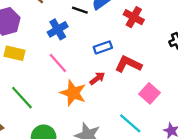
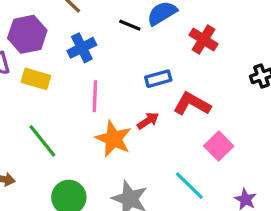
blue cross: (58, 29) -> (82, 48), moved
pink line: (58, 63) -> (95, 96), turned 40

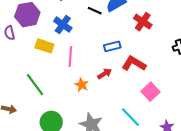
blue cross: (82, 48) -> (63, 25), turned -30
yellow rectangle: (36, 79) -> (44, 46), moved
orange star: (113, 139) -> (82, 85), size x0.6

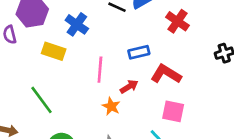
pink line: (70, 56) -> (100, 70), moved
orange star: (82, 85) -> (111, 106), moved
pink square: (150, 92) -> (173, 111), moved, turned -36

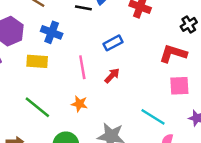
red L-shape: (166, 74) -> (173, 54), moved
orange star: (111, 106) -> (79, 104), moved
pink square: (173, 111) -> (179, 86), moved

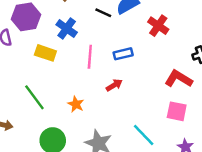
pink line: (82, 67) -> (90, 57), moved

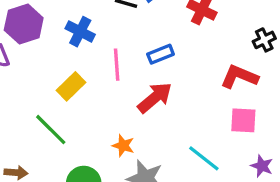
yellow rectangle: (45, 53) -> (71, 86), moved, turned -54
red arrow: (114, 85) -> (155, 98), size x1.6
orange star: (76, 104) -> (123, 146), moved

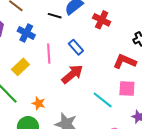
blue rectangle: (161, 54) -> (76, 47), turned 70
orange star: (123, 146) -> (39, 103), moved
cyan line: (204, 158) -> (103, 100), moved

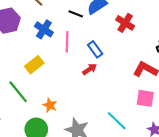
pink line: (49, 54) -> (67, 42), moved
red arrow: (72, 74) -> (90, 69), moved, size x0.6
cyan line: (103, 100) -> (117, 121), moved

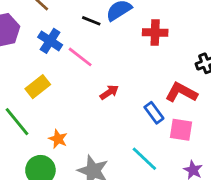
red cross: (125, 23) -> (155, 32), turned -30
pink line: (67, 42) -> (80, 57), turned -54
blue rectangle: (95, 49) -> (154, 113), moved

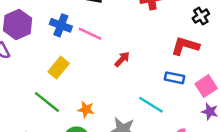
blue rectangle: (154, 113) -> (174, 78), moved, turned -30
pink square: (181, 130) -> (206, 86), moved, turned -30
cyan line: (144, 159) -> (151, 105), moved

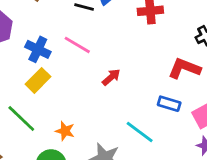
blue cross: (61, 25) -> (38, 49), moved

